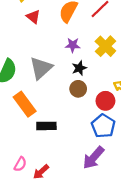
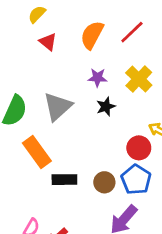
brown circle: (78, 89) -> (104, 182), moved

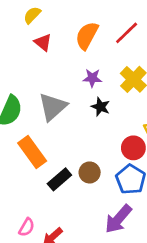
black star: (106, 107) -> (101, 107), turned -30
black rectangle: (64, 180) -> (59, 179), turned -40
brown circle: (104, 182) -> (90, 172), moved

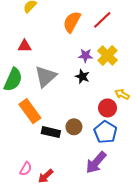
red triangle: (43, 42) -> (25, 46), moved, turned -40
purple star: (92, 78) -> (85, 55), moved
black rectangle: (59, 179) -> (51, 132), turned 54

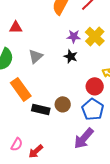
gray triangle: (46, 76) -> (36, 56), size x0.7

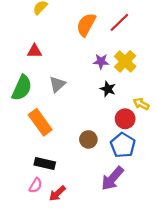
black star: (71, 56) -> (108, 89), moved
black rectangle: (41, 109) -> (45, 164), moved

